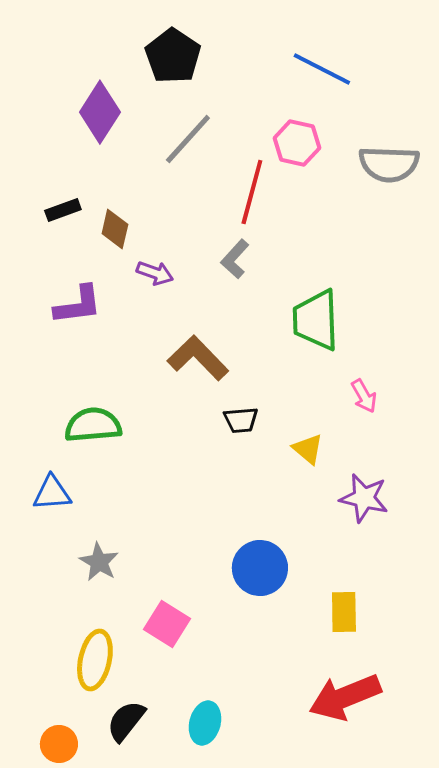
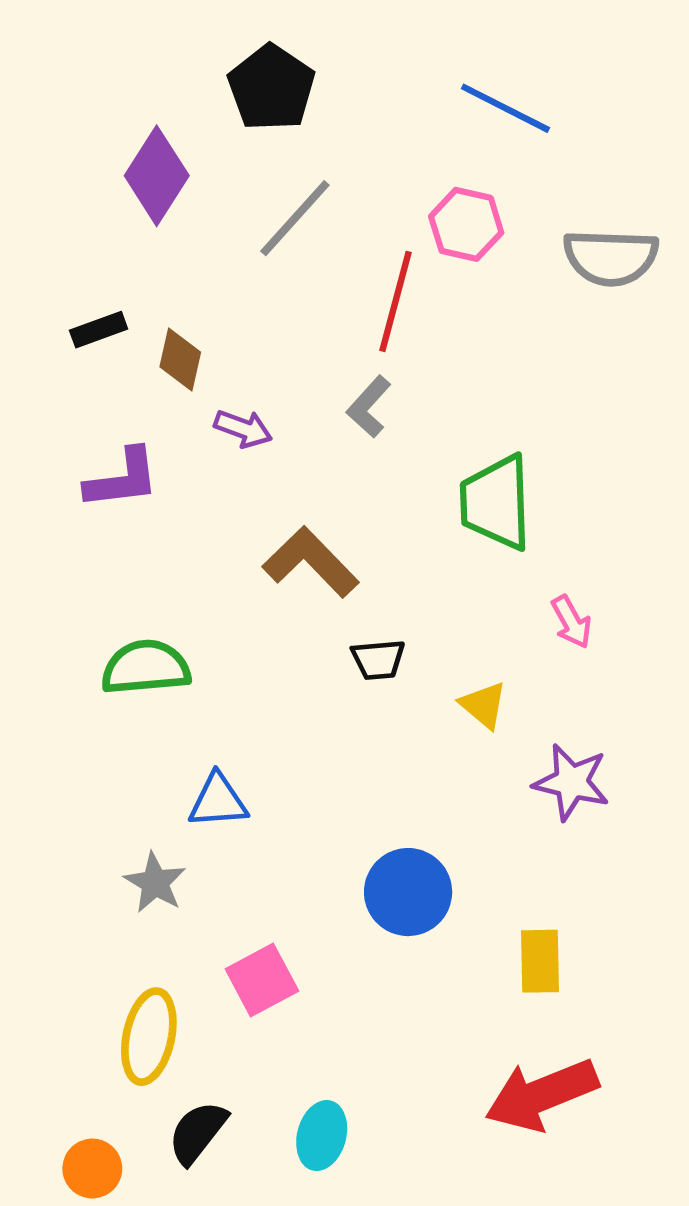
blue triangle: (52, 493) -> (218, 801), moved
pink square: (167, 624) -> (262, 980), turned 30

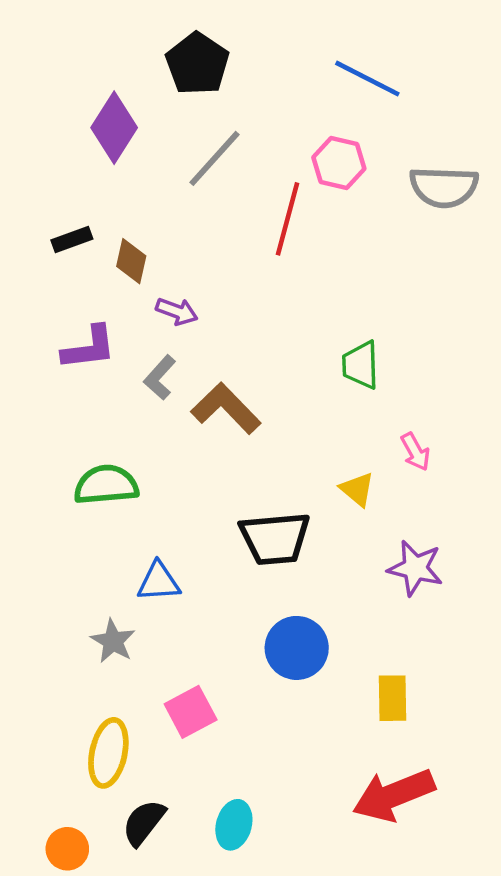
gray L-shape: (369, 407) -> (160, 378), moved
green trapezoid: (496, 502) -> (361, 365), size x0.7
black trapezoid: (378, 660) -> (275, 538), moved, size x1.8
yellow triangle: (483, 705) -> (357, 489), moved

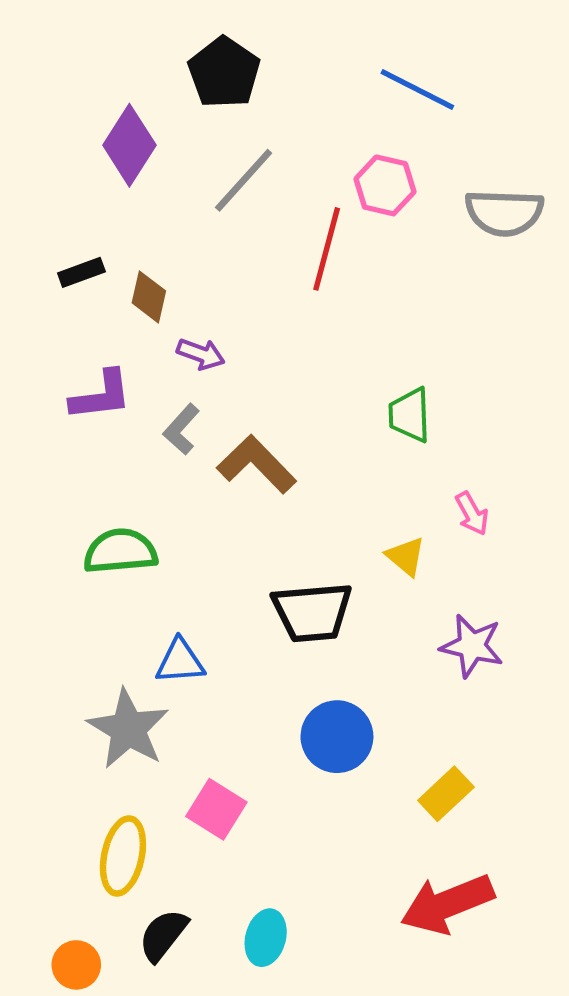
gray star: (113, 641) -> (128, 729), size x1.6
yellow rectangle: (393, 698) -> (446, 794), turned 48
pink square: (191, 712) -> (216, 809), turned -30

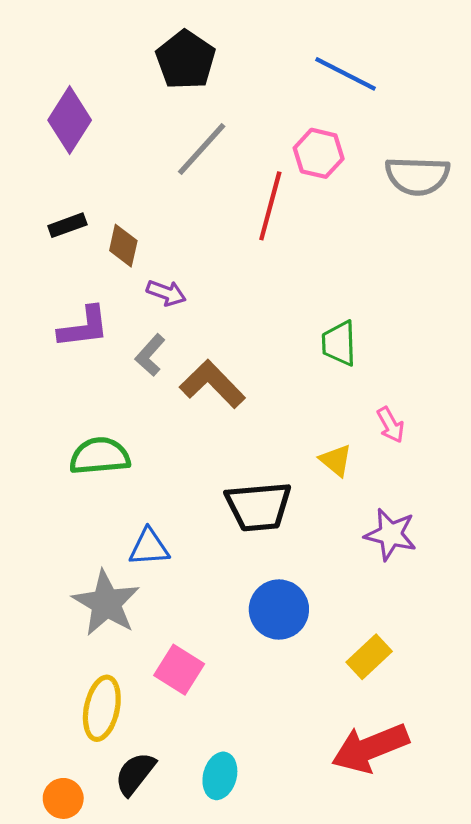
purple diamond: (129, 145) -> (70, 120), moved

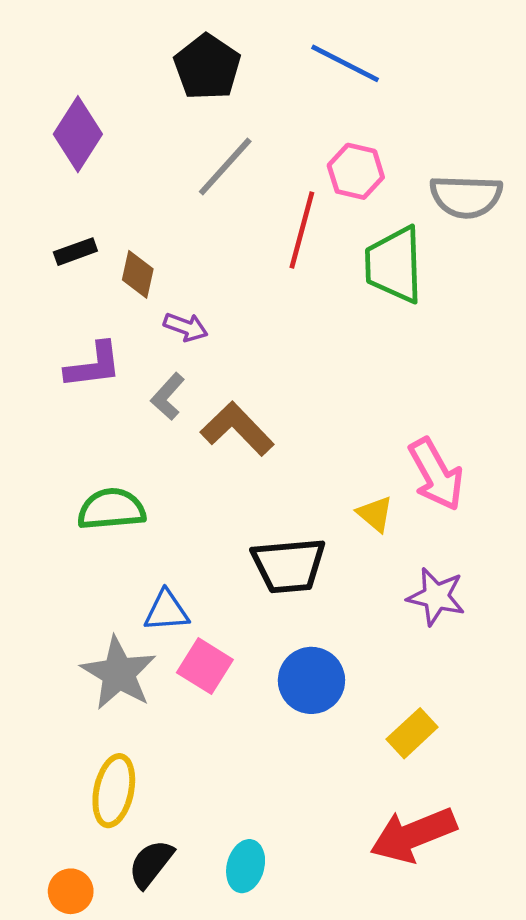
blue line: (345, 74) -> (345, 63), moved
green trapezoid: (339, 343) -> (394, 265), moved, size x1.5
pink arrow: (391, 425) -> (436, 474), size x1.8
pink square: (179, 670) -> (205, 666), moved

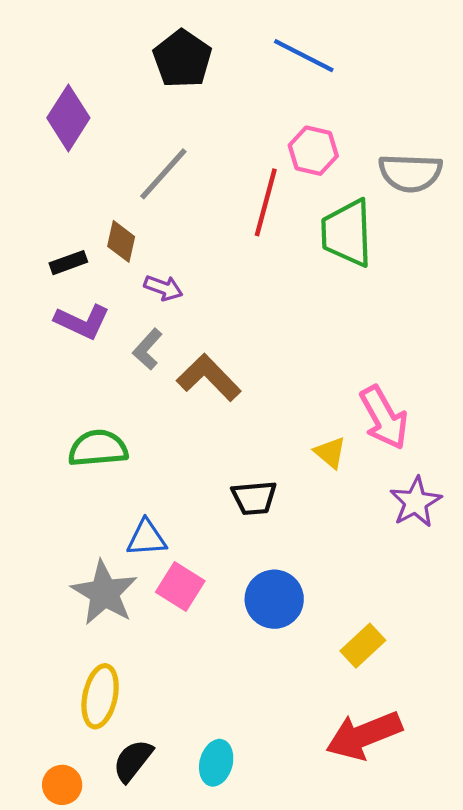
gray line: (225, 166) -> (163, 174), moved
black rectangle: (75, 252) -> (68, 263), moved
purple L-shape: (93, 365) -> (82, 322), turned 32
black trapezoid: (289, 565) -> (254, 498), size x0.7
purple star: (436, 597) -> (416, 502), moved, turned 30

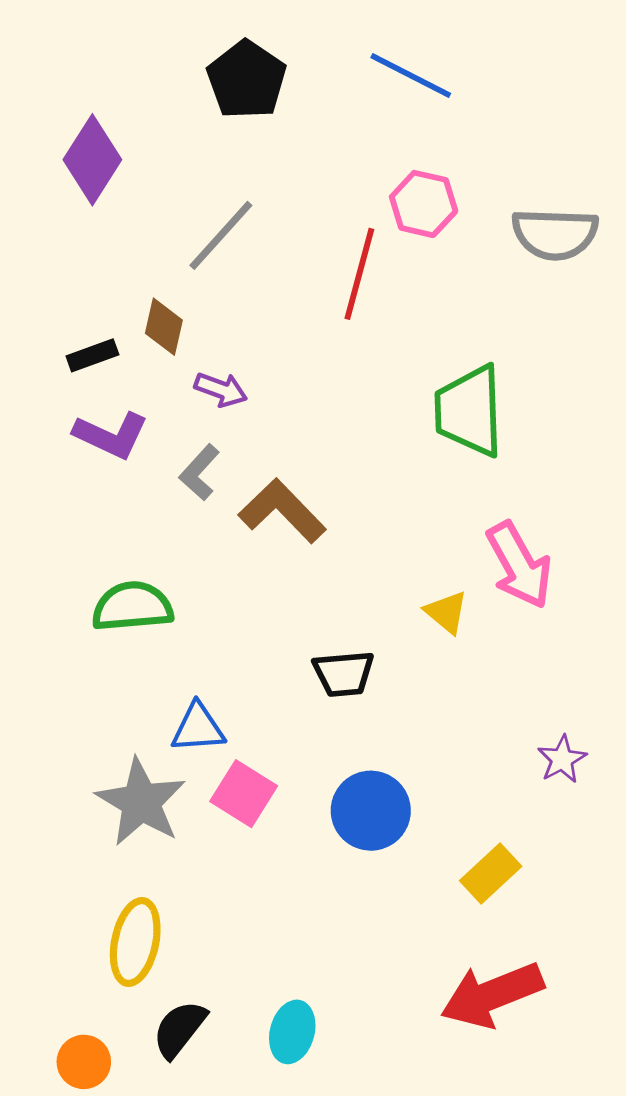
green trapezoid: (347, 233) -> (469, 411), moved
purple star: (416, 502) -> (562, 759), moved, size x0.7

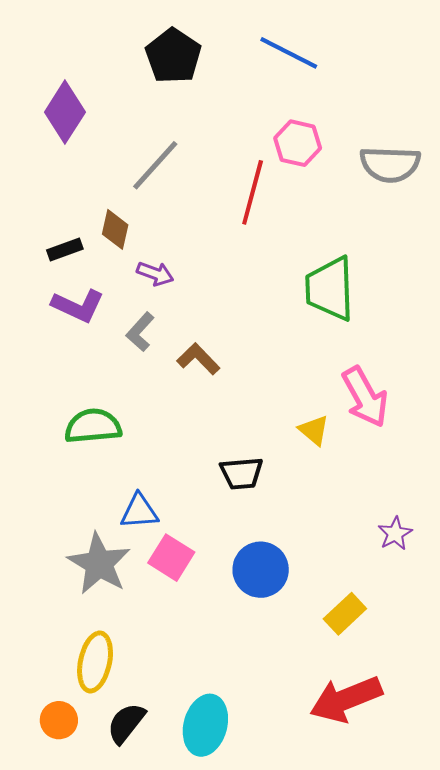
brown L-shape: (282, 511) -> (198, 359), size x0.7
cyan ellipse: (292, 1032) -> (205, 725), size x1.4
orange circle: (84, 1062) -> (59, 720), moved

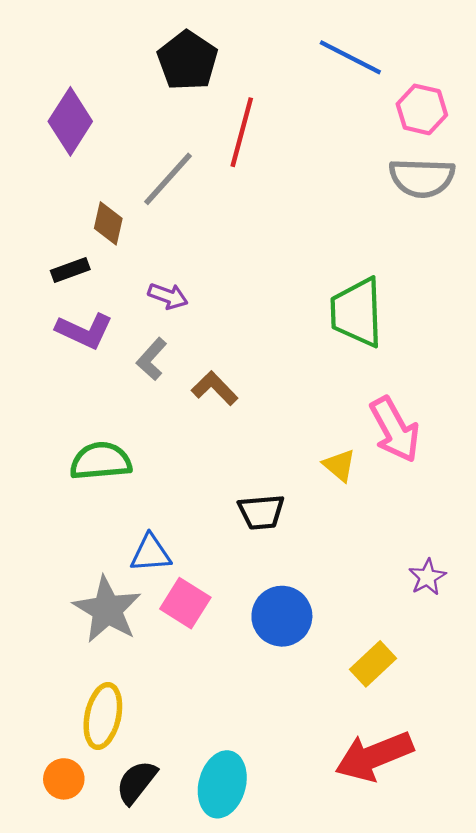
blue line: (289, 53) -> (350, 57), moved
pink hexagon: (298, 143) -> (422, 109), moved
red line: (253, 192) -> (242, 132), moved
brown diamond: (115, 229) -> (108, 223), moved

